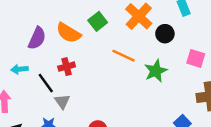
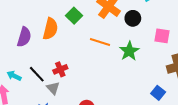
orange semicircle: (68, 33) -> (50, 29), turned -100
red cross: (67, 67) -> (60, 69), moved
cyan arrow: (19, 69) -> (14, 76), moved, turned 40

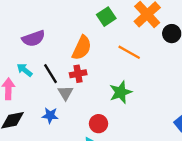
orange semicircle: (50, 29) -> (82, 48), moved
purple semicircle: (24, 37) -> (33, 38), moved, turned 42
green star: (129, 51) -> (121, 92), moved

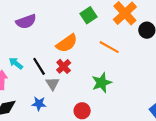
purple semicircle: (33, 38) -> (26, 21), moved
orange semicircle: (82, 48) -> (67, 43), turned 30
red cross: (78, 74) -> (64, 66), turned -32

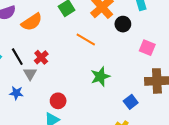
orange semicircle: (67, 43) -> (32, 22), moved
green star: (102, 83) -> (100, 77), moved

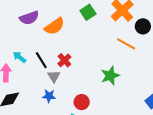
orange line: (86, 40) -> (126, 44), moved
green star: (100, 77) -> (110, 76), moved
blue star: (16, 93) -> (49, 96), moved

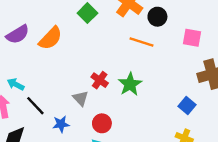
black line: (41, 60) -> (35, 106), moved
red cross: (64, 60) -> (100, 80), moved
gray triangle: (54, 76) -> (81, 98), moved

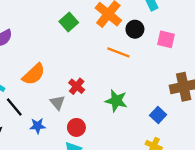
orange semicircle: (50, 38) -> (34, 74), moved
pink square: (192, 38) -> (166, 39), moved
green star: (130, 84) -> (116, 101), moved, turned -30

